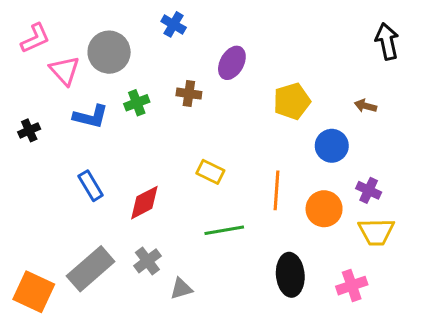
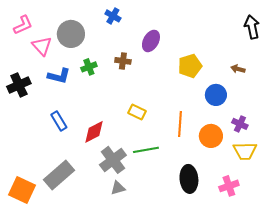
black cross: (29, 130) -> (19, 85), size x1.6
gray cross: (147, 261) -> (113, 160), moved, size x1.5

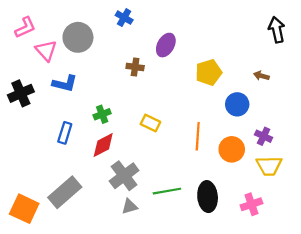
green cross: (89, 67) -> (102, 114), moved
blue rectangle: (59, 121) -> (65, 133), turned 48
green line: (146, 150) -> (167, 191), moved

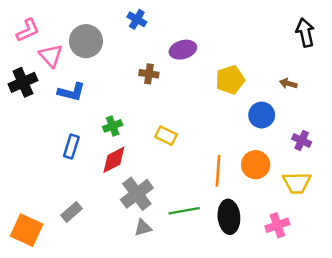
purple ellipse: (166, 45) -> (183, 50), turned 45
black cross: (21, 93) -> (23, 82), moved
orange line: (198, 136) -> (218, 171), moved
purple cross: (264, 136) -> (302, 140), moved
gray rectangle: (65, 192) -> (71, 212), size x0.6

